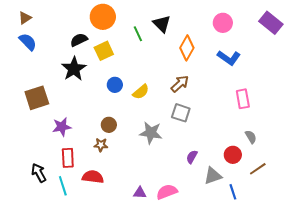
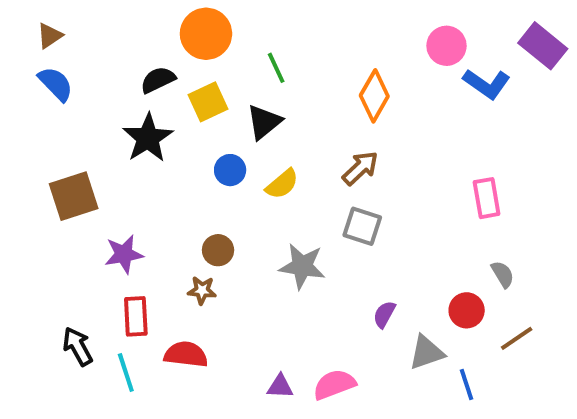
black triangle: (162, 24) -> (264, 122), moved, turned 36
blue L-shape: (229, 58) -> (487, 84), moved

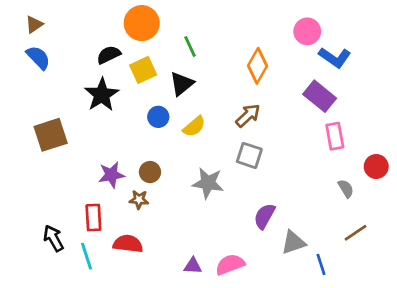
purple rectangle: (543, 46) -> (320, 96), moved
purple star: (124, 254) -> (111, 175), moved
red circle: (467, 310) -> (376, 166), moved
purple semicircle: (384, 314) -> (264, 216), size x1.4

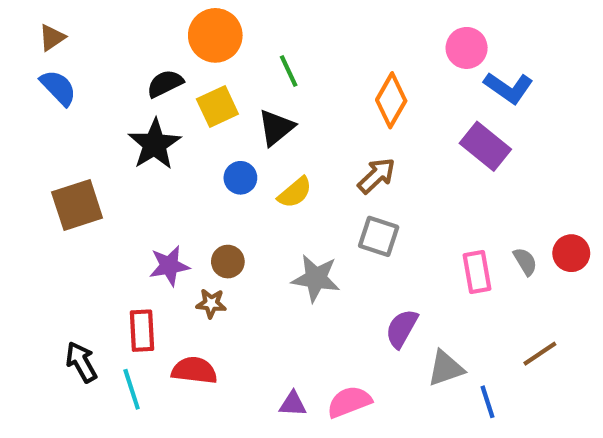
pink rectangle: (335, 136) -> (477, 272), moved
gray semicircle: (346, 189) -> (525, 262), moved

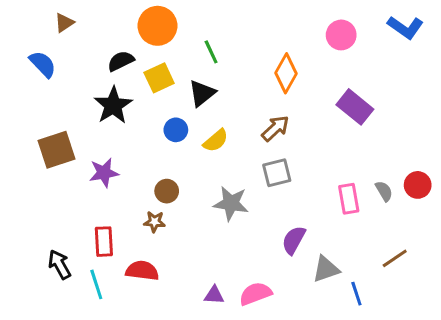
brown triangle: (52, 37) -> (64, 23), moved
blue L-shape: (508, 88) -> (405, 27), moved
gray square: (379, 236) -> (277, 173), turned -32
purple star: (169, 266) -> (104, 173), moved

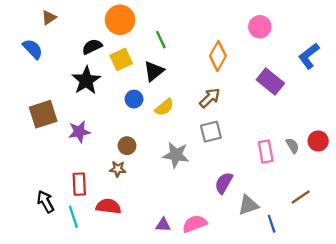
blue L-shape: (405, 27) -> (309, 56), moved, turned 108

